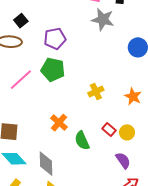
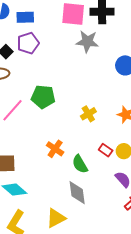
purple pentagon: (55, 39) -> (28, 43), moved
gray diamond: (46, 164) -> (77, 193), moved

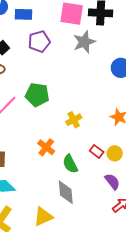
gray star: (87, 42) -> (84, 42), turned -30
purple pentagon: (28, 43) -> (39, 42), moved
yellow cross: (88, 114) -> (74, 120), moved

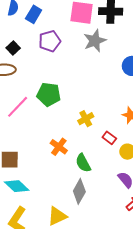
blue rectangle: (24, 14) -> (34, 14), turned -60
red rectangle: (97, 151) -> (109, 138), moved
gray diamond: (66, 192) -> (79, 191), turned 35

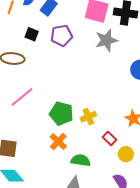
black square: (13, 48) -> (32, 34), moved, turned -32
green pentagon: (49, 94) -> (61, 114), moved
green semicircle: (83, 163) -> (81, 160), turned 120

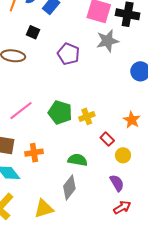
purple pentagon: (62, 35) -> (68, 54), moved, turned 30
pink line: (22, 97) -> (21, 111), moved
orange cross: (58, 141) -> (34, 153), moved, turned 36

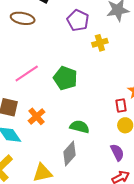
yellow cross: (87, 116) -> (100, 43), moved
red rectangle: (107, 139) -> (121, 105), moved, turned 32
orange cross: (34, 153) -> (37, 116), turned -36

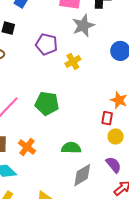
red rectangle: (121, 105) -> (107, 118), turned 32
gray diamond: (70, 154) -> (82, 175), moved, turned 30

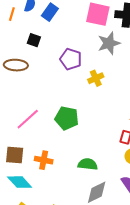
orange cross: (27, 147) -> (44, 160), turned -30

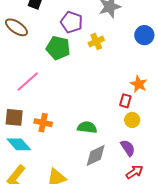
brown ellipse: (16, 65) -> (16, 27), turned 30
green pentagon: (67, 118) -> (58, 48), moved

